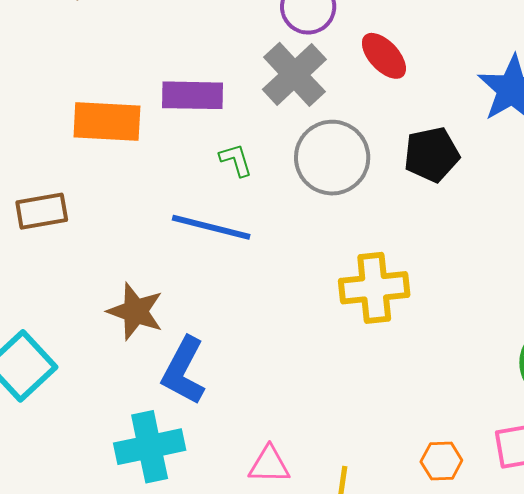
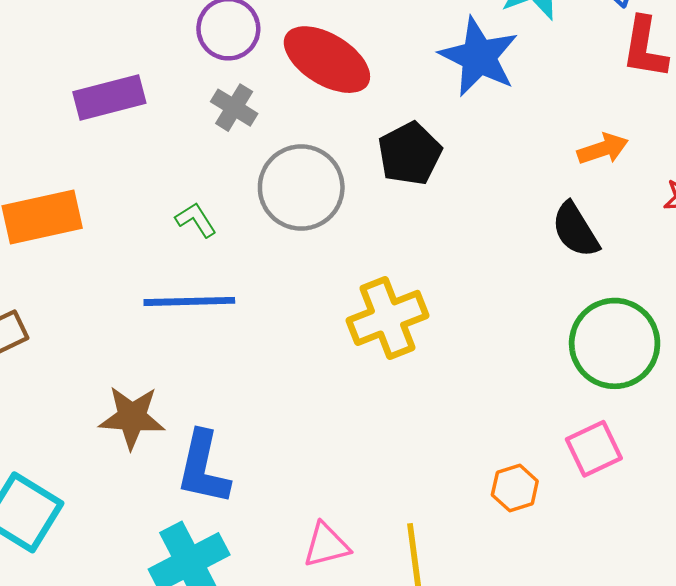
red ellipse: (384, 56) -> (327, 60), size x1.5
gray cross: (294, 74) -> (234, 108), size x0.6
purple rectangle: (192, 95) -> (109, 97), moved

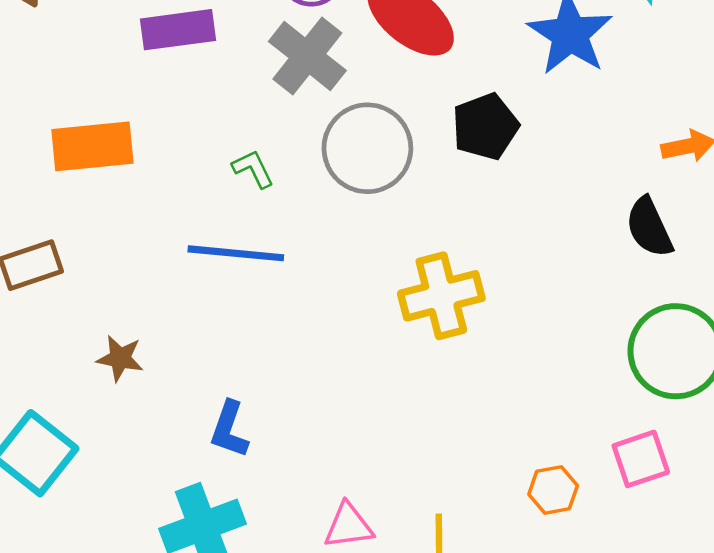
gray cross: (234, 108) -> (307, 56), size x1.6
brown star: (132, 417) -> (120, 358), moved, size x0.7
blue L-shape: (203, 468) -> (229, 429), size x0.7

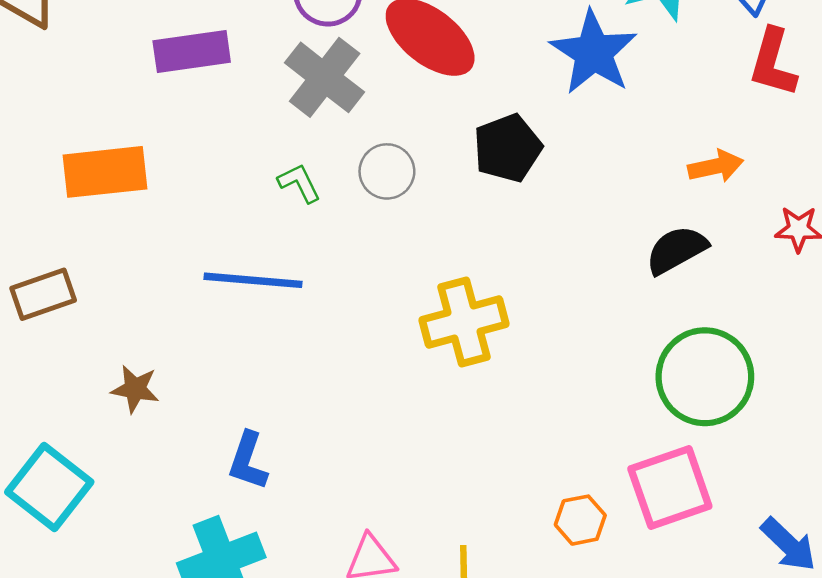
gray circle: (367, 148) -> (387, 171), size x0.6
green L-shape: (253, 169) -> (299, 183), moved
black semicircle: (649, 227) -> (676, 250), turned 86
pink square: (641, 459) -> (670, 487), size x1.4

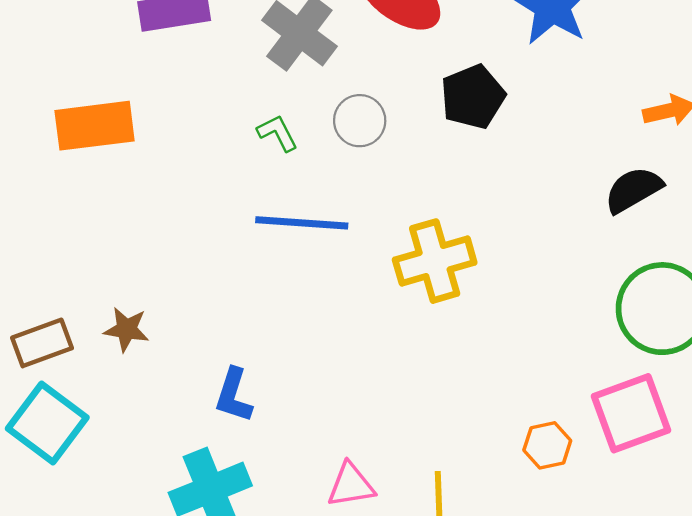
blue line: (253, 280) -> (302, 223), moved
brown rectangle: (43, 294) -> (42, 343), moved

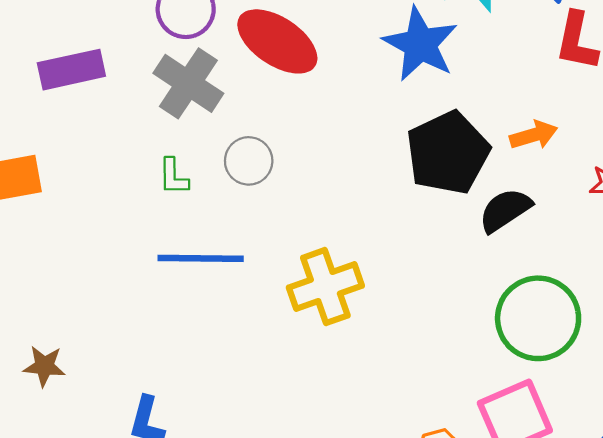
black pentagon: (473, 97) -> (448, 153), moved, size x1.4
green L-shape: (278, 133) -> (173, 177), turned -150

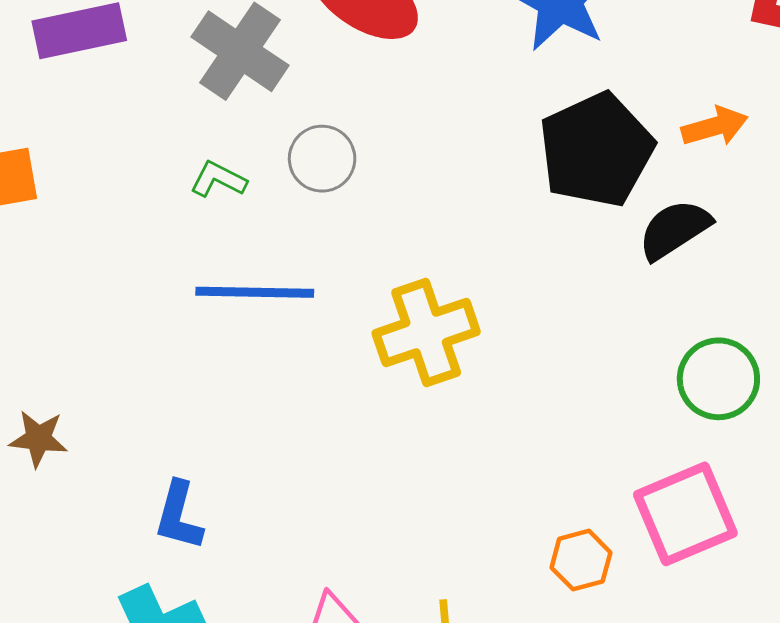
green L-shape: (173, 177) -> (218, 179), turned 117
green circle: (538, 318) -> (718, 379), size x0.7

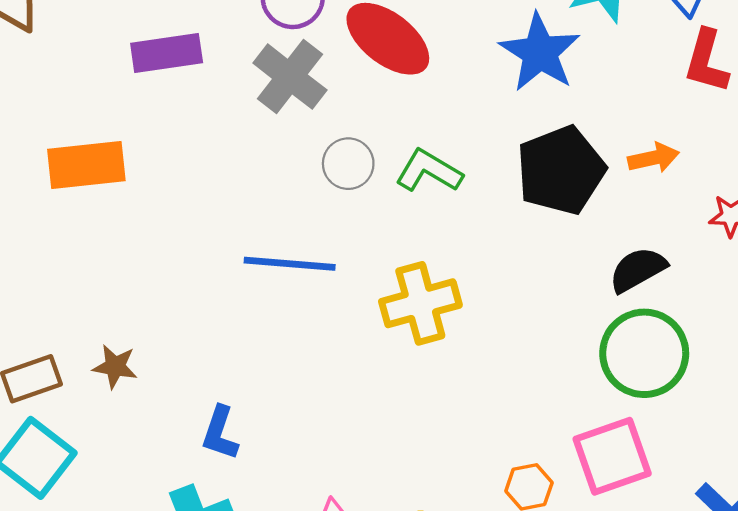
green L-shape: (218, 179) -> (429, 171), moved, size x1.5
black semicircle: (674, 229) -> (638, 270), moved
green circle: (718, 379) -> (644, 353), size x1.4

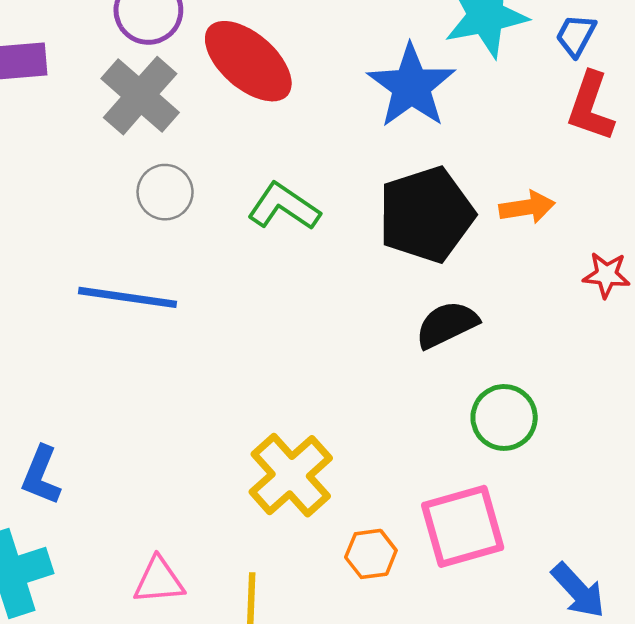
gray circle: (348, 164) -> (165, 192), moved
black semicircle: (638, 270) -> (447, 325), moved
yellow cross: (420, 303) -> (291, 475), moved, turned -30
green circle: (644, 353) -> (504, 417), size x0.7

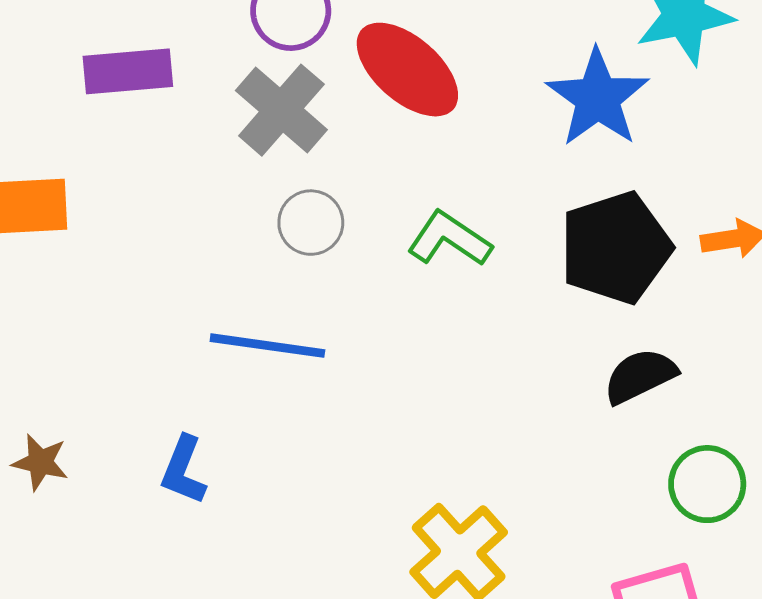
blue L-shape: (41, 475) -> (183, 470), moved

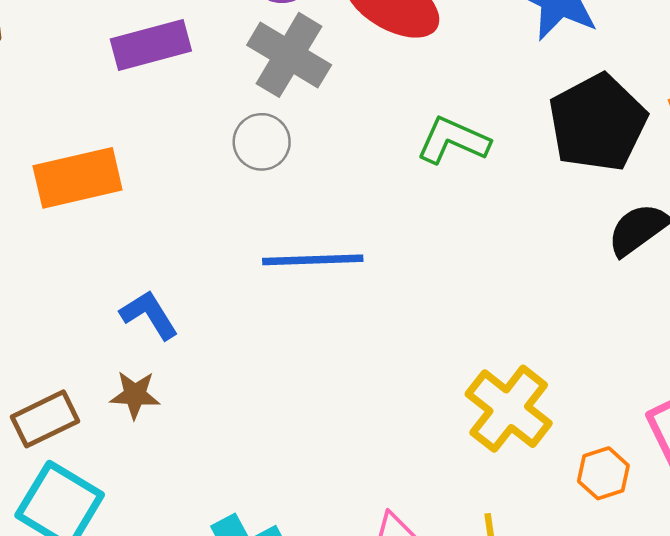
gray circle: (311, 223) -> (262, 142), moved
blue L-shape: (183, 470) -> (149, 315), moved, turned 136

